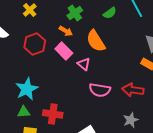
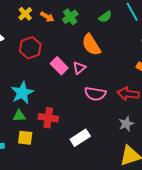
orange arrow: (66, 31) -> (47, 17), moved
pink rectangle: (64, 51) -> (59, 66), moved
pink triangle: (84, 64) -> (79, 68), turned 40

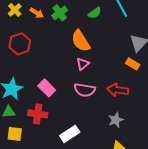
pink rectangle: (59, 66) -> (47, 88), moved
pink triangle: (79, 68) -> (83, 64), moved

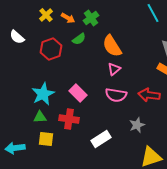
green semicircle: (95, 13) -> (79, 39), moved
gray star: (116, 120) -> (137, 125), moved

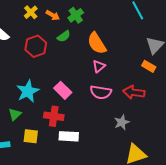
green triangle: (40, 117) -> (15, 114), moved, turned -40
white rectangle: (101, 139) -> (69, 136), moved, turned 36

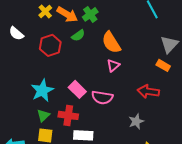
orange arrow: (53, 15) -> (67, 14), size x1.5
pink semicircle: (101, 92) -> (102, 97), moved
green triangle: (15, 114) -> (43, 115), moved

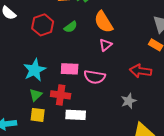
green semicircle: (78, 35) -> (71, 27), moved
pink rectangle: (77, 89) -> (70, 69), turned -42

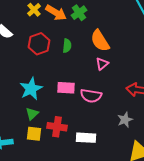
green semicircle: (71, 27) -> (67, 46), turned -48
red cross: (61, 95) -> (57, 127), moved
white rectangle: (76, 115) -> (86, 138), moved

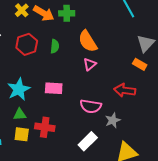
green cross: (79, 13) -> (67, 13), turned 35
pink semicircle: (91, 96) -> (91, 106), moved
green triangle: (32, 114) -> (20, 114), turned 40
white rectangle: (86, 138) -> (88, 141), moved, turned -48

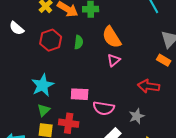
pink rectangle: (54, 88) -> (80, 94), moved
pink semicircle: (91, 106) -> (104, 108), moved
green triangle: (20, 114) -> (44, 110), turned -40

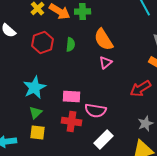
red arrow: (149, 86) -> (141, 89), turned -40
gray star: (137, 116) -> (146, 124), moved
red cross: (69, 123) -> (72, 122), moved

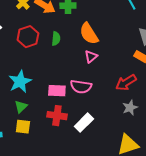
pink semicircle: (96, 111) -> (81, 87), moved
gray star: (146, 124) -> (130, 108), moved
white rectangle: (104, 140) -> (84, 123), moved

